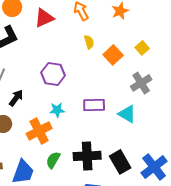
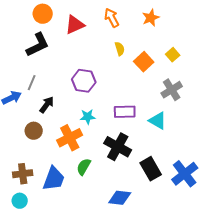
black cross: (87, 156) -> (118, 147), moved, turned 32

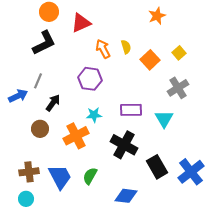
orange arrow: (112, 18) -> (103, 49), moved
cyan triangle: (158, 121) -> (164, 119), turned 30
green semicircle: (84, 167) -> (90, 176), moved
blue trapezoid: (54, 179) -> (60, 177), turned -48

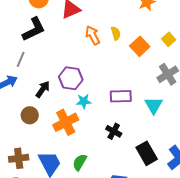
purple hexagon: (90, 79) -> (71, 78), moved
gray line: (38, 81) -> (21, 59), moved
black cross: (124, 145) -> (114, 131), size x0.6

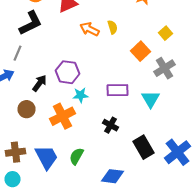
orange arrow: (93, 35) -> (90, 29), turned -36
orange square: (140, 46) -> (140, 51), moved

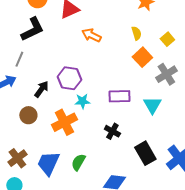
yellow semicircle: (112, 27) -> (136, 33), moved
brown cross: (16, 152) -> (17, 158), turned -30
blue trapezoid: (46, 157) -> (48, 163), turned -128

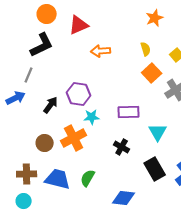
orange arrow: (91, 35) -> (101, 51), turned -30
cyan triangle: (152, 105) -> (158, 132), moved
brown circle: (28, 115) -> (45, 143), moved
brown cross: (17, 158) -> (27, 174), turned 36
blue trapezoid: (48, 163) -> (58, 179), turned 80

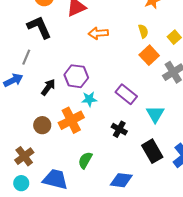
black L-shape: (42, 45) -> (39, 27), turned -88
purple rectangle: (129, 112) -> (126, 94), turned 40
brown cross: (27, 174) -> (24, 156), turned -36
blue trapezoid: (58, 179) -> (55, 179), moved

